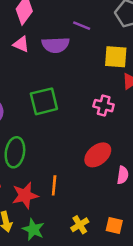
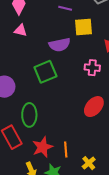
purple semicircle: (56, 45) -> (60, 45), moved
yellow square: (116, 57) -> (83, 27), moved
orange line: (54, 185) -> (66, 150), moved

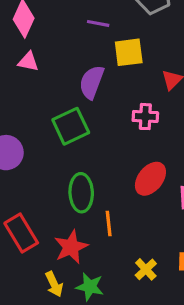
purple semicircle: (60, 45) -> (92, 82), turned 125
green ellipse: (29, 115) -> (81, 193), moved
orange line: (66, 150) -> (109, 224), moved

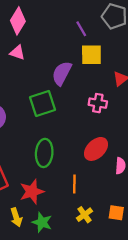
purple line: (98, 23) -> (81, 29), moved, turned 42
orange line: (109, 224) -> (74, 184), moved

